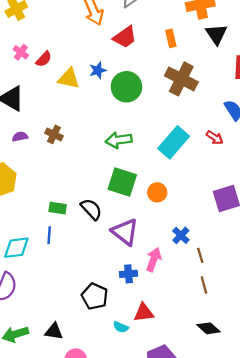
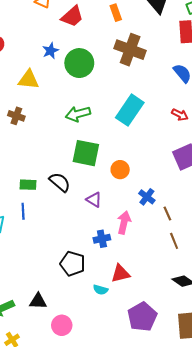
yellow triangle: (69, 79) -> (29, 80), moved
red arrow: (215, 138) -> (180, 115), moved
orange circle: (157, 192) -> (120, 170), moved
purple triangle: (125, 232) -> (94, 200), size x0.6

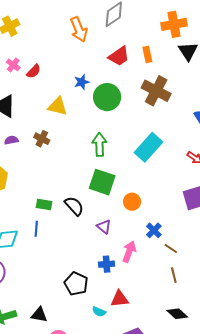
red trapezoid: (72, 16) -> (119, 56), moved
green arrow: (78, 114) -> (99, 144), turned 95
brown line: (167, 213) -> (171, 249), turned -40

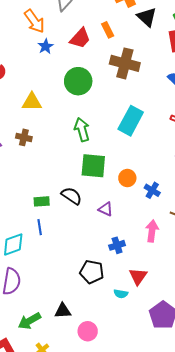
blue star: (82, 82) -> (46, 46), moved
blue cross: (154, 230) -> (152, 190), moved
pink arrow: (129, 252) -> (152, 231), moved
red triangle: (120, 299) -> (138, 276), turned -36

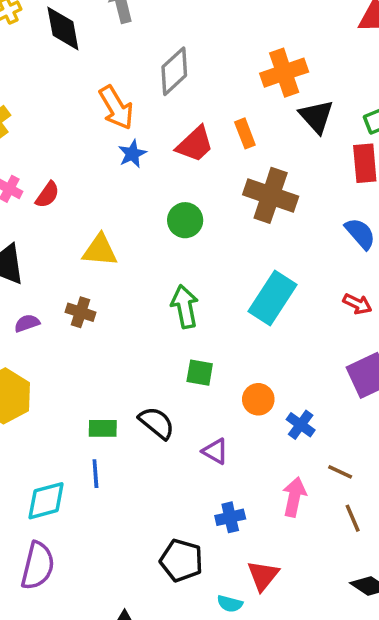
green circle: (78, 81) -> (185, 220), size x0.7
green square: (93, 166) -> (200, 373), size x0.6

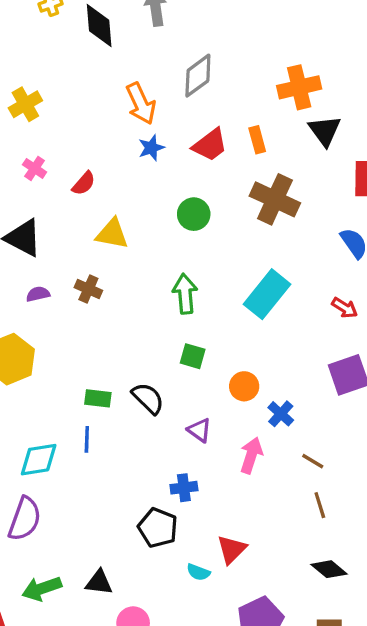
red semicircle: (47, 195) -> (84, 183), moved
pink arrow: (294, 497) -> (251, 455), moved
blue cross: (230, 517) -> (184, 488), moved

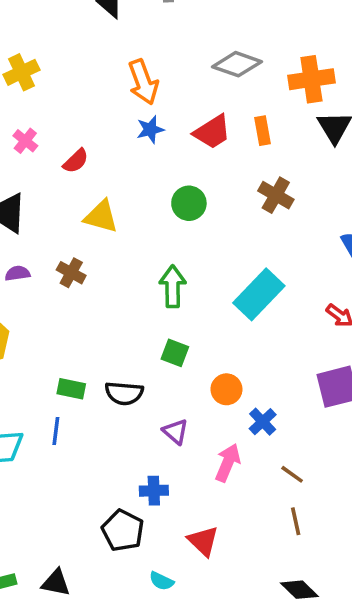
gray diamond: (198, 76) -> (237, 64), moved, turned 51
brown cross: (275, 199) -> (276, 195), size x0.7
black semicircle: (148, 398) -> (124, 393), turned 135
red triangle: (232, 549) -> (203, 541), moved, turned -36

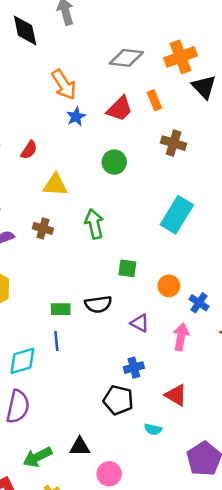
green arrow: (173, 286) -> (94, 224), moved

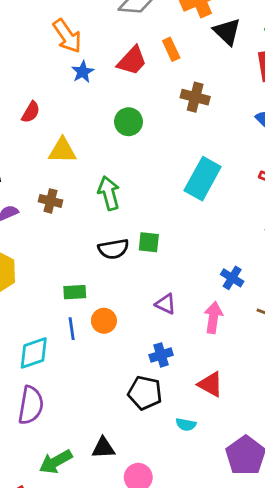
orange circle: (169, 286) -> (104, 321), moved
black semicircle: (98, 304) -> (113, 249), moved

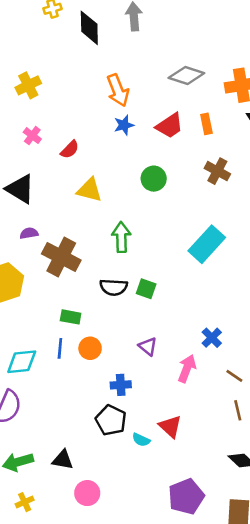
brown cross: (50, 201) -> (61, 257), moved, size x1.8
blue cross: (161, 355) -> (121, 385), moved
cyan semicircle: (186, 424) -> (141, 440), moved

